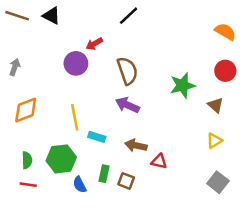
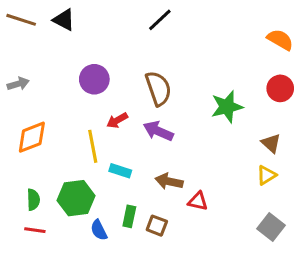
red arrow: (94, 44) -> (117, 120), moved
gray arrow: (15, 67) -> (18, 84), turned 56
brown triangle: (216, 105) -> (271, 143), moved

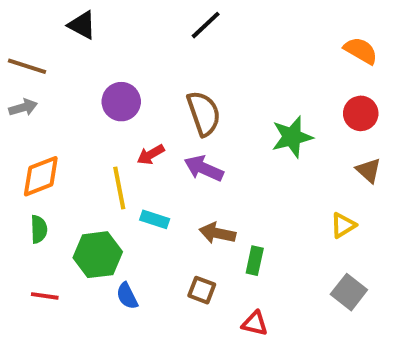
brown line: (21, 20) -> (27, 66), moved
brown triangle: (271, 143) -> (369, 170), moved
green semicircle: (33, 200) -> (39, 229), moved
red triangle: (198, 201) -> (255, 323), moved
green rectangle: (129, 216) -> (255, 261), moved

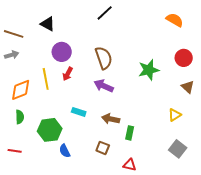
black triangle: (82, 25) -> (48, 24), moved
orange semicircle: (361, 51) -> (175, 20), moved
red arrow: (151, 155) -> (68, 74), moved, turned -32
yellow line: (119, 188) -> (46, 79), moved
red line: (45, 296) -> (15, 151), moved

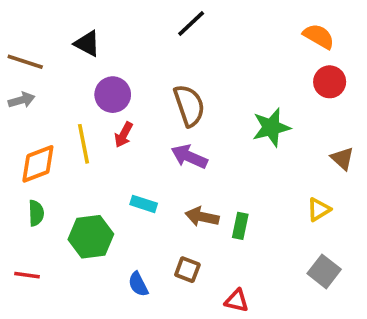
red circle: (184, 58) -> (330, 82), moved
green rectangle: (130, 133) -> (240, 226), moved
blue semicircle: (65, 151) -> (138, 284), moved

